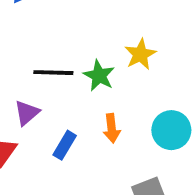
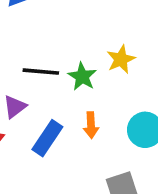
blue rectangle: (65, 145) -> (47, 138), size x1.4

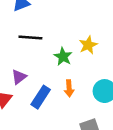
black line: (41, 72) -> (30, 37), moved

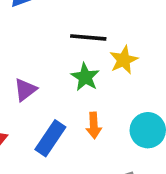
black line: (30, 37) -> (88, 37), moved
purple triangle: (19, 77) -> (25, 90), moved

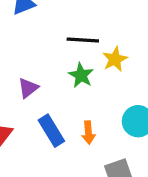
orange arrow: (94, 125) -> (88, 133), moved
blue rectangle: (50, 138) -> (51, 131), turned -64

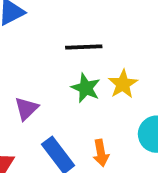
yellow star: (115, 59) -> (123, 84), moved

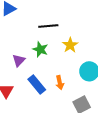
green star: (86, 88) -> (40, 49), moved

